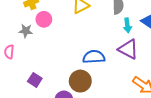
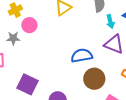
purple square: (35, 80) -> (28, 84), size x1.5
brown circle: (80, 81) -> (94, 79), moved

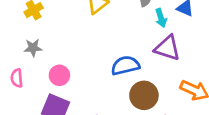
pink circle: (29, 25) -> (59, 75), moved

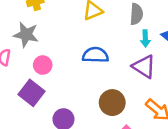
gray star: (33, 48) -> (26, 35), size x1.5
blue semicircle: (125, 65) -> (95, 55), moved

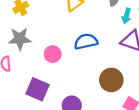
cyan arrow: (145, 39) -> (127, 16), turned 32
pink circle: (43, 65) -> (53, 54), moved

